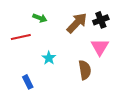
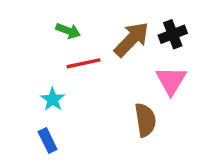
red line: (21, 37) -> (84, 63), moved
cyan star: (49, 58) -> (53, 99), moved

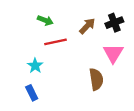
brown arrow: (132, 39) -> (87, 26), size x0.7

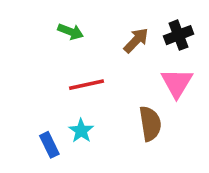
red line: (55, 42) -> (86, 85), moved
cyan star: (35, 66) -> (81, 131), moved

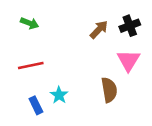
green arrow: (71, 32) -> (30, 23), moved
red line: (86, 85) -> (31, 66), moved

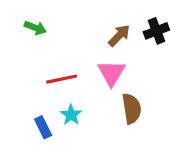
pink triangle: (128, 60) -> (111, 73), moved
red line: (31, 66) -> (62, 79), moved

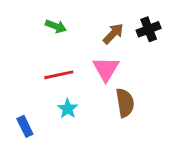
green arrow: (35, 28) -> (56, 26), moved
blue rectangle: (43, 127) -> (25, 126), moved

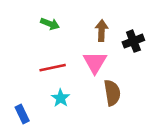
black cross: (149, 29) -> (133, 41), moved
brown arrow: (113, 34) -> (102, 30), turned -42

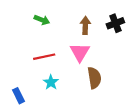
black cross: (133, 41) -> (115, 23), moved

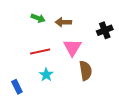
black cross: (115, 23) -> (105, 30), moved
brown arrow: (85, 25) -> (63, 22), moved, turned -91

